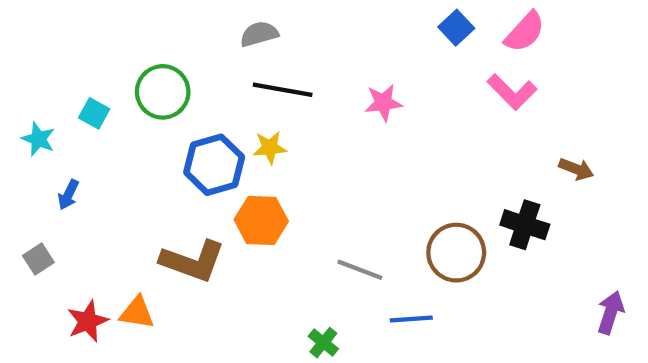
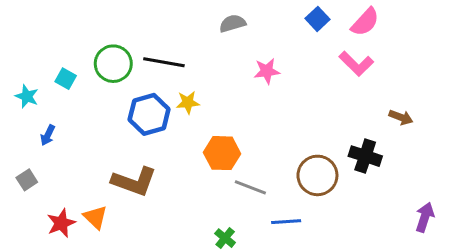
gray semicircle: (259, 34) -> (233, 23), moved
black line: (283, 90) -> (164, 62), moved
orange hexagon: (261, 220) -> (222, 153), moved
orange triangle: (137, 313) -> (95, 217), turned 35

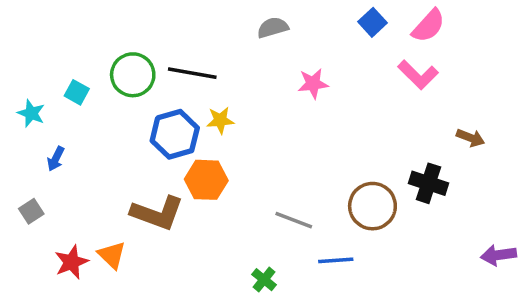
orange hexagon: (222, 153) -> (206, 180), moved
purple arrow: (425, 217) -> (499, 255), turned -116

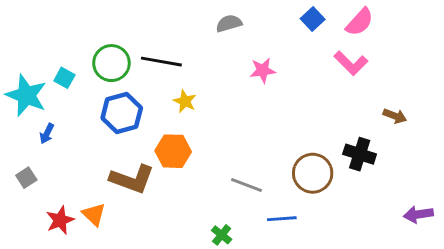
cyan star: (31, 113) -> (26, 95), size x1.8
yellow star: (220, 120) -> (185, 101), turned 30
blue hexagon: (175, 134) -> (122, 113), moved

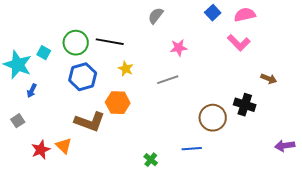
pink semicircle: (360, 22) -> (245, 15), turned -145
gray semicircle: (229, 23) -> (156, 16), turned -36
gray line: (247, 185) -> (168, 80), moved, turned -40

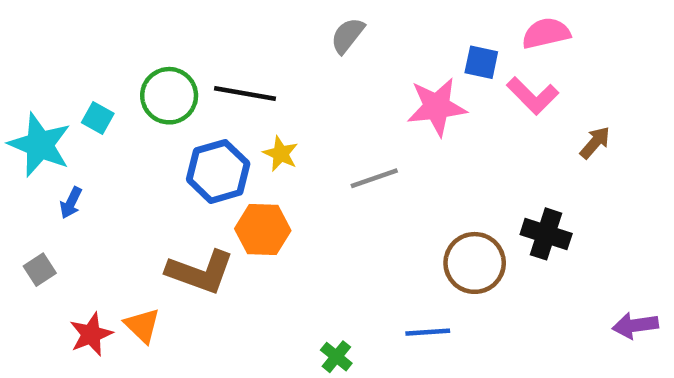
blue square: (213, 13) -> (481, 62), moved, turned -35
pink star: (179, 48) -> (437, 107), moved, size x1.5
blue hexagon: (83, 77) -> (218, 172), moved
brown arrow: (269, 79) -> (595, 143), moved, turned -70

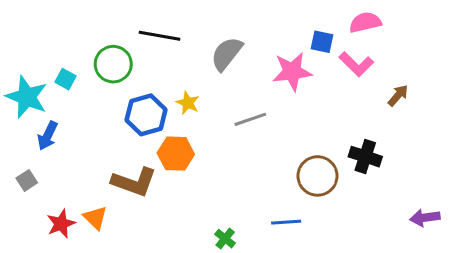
gray semicircle: (348, 35) -> (227, 54), moved, size x1.4
black line: (245, 93) -> (159, 36), moved
blue arrow: (71, 203) -> (48, 136), size x1.4

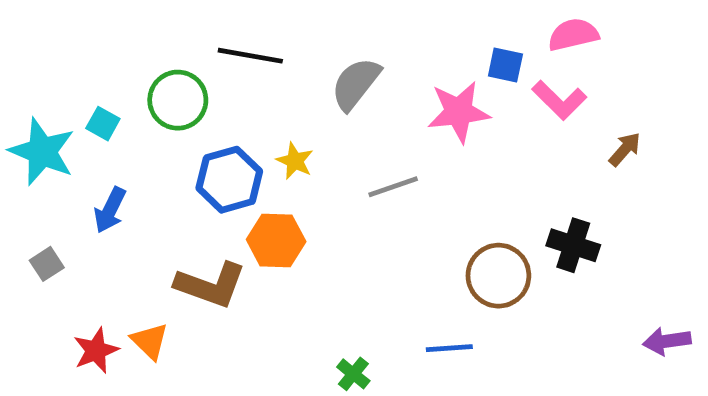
blue arrow: (48, 136) -> (110, 210), moved
gray square: (27, 180) -> (47, 264), moved

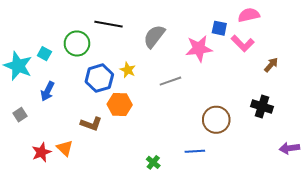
black cross: (573, 245) -> (262, 107), moved
brown L-shape: (211, 285) -> (91, 124), size x0.7

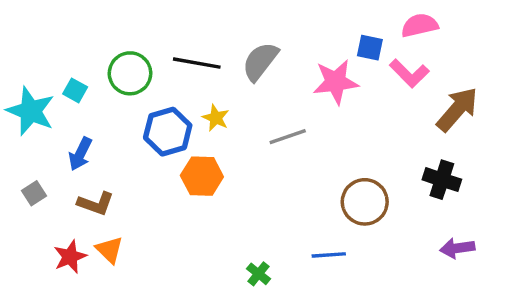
black line: (108, 24) -> (197, 63), moved
brown arrow: (271, 65) -> (457, 109), size x1.8
brown L-shape: (91, 124) -> (96, 204), moved
purple arrow: (289, 148) -> (457, 248), moved

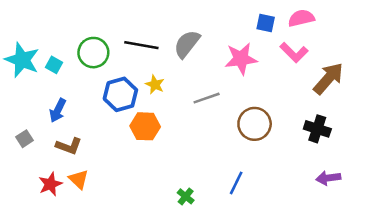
blue square: (370, 48) -> (266, 23), moved
cyan star: (31, 111) -> (22, 60), moved
brown circle: (365, 202) -> (255, 124), moved
blue line: (329, 255) -> (236, 183), turned -60

